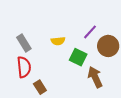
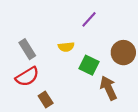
purple line: (90, 32) -> (89, 19), moved
red semicircle: (24, 67) -> (27, 77), turned 65

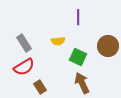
purple line: (89, 19) -> (78, 17), turned -42
brown arrow: (108, 88) -> (82, 83), moved

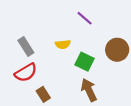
purple line: (78, 17) -> (85, 18), turned -49

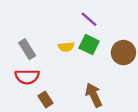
green square: (85, 62) -> (89, 45), moved
red semicircle: (26, 73) -> (27, 77), turned 30

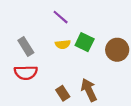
purple line: (89, 19) -> (61, 17), moved
brown rectangle: (46, 100) -> (63, 93), moved

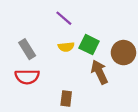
brown arrow: (89, 90) -> (99, 72), moved
brown rectangle: (63, 93) -> (66, 98), turned 40

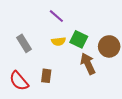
red semicircle: (27, 77) -> (19, 81), moved, turned 50
brown rectangle: (66, 98) -> (46, 76), moved

